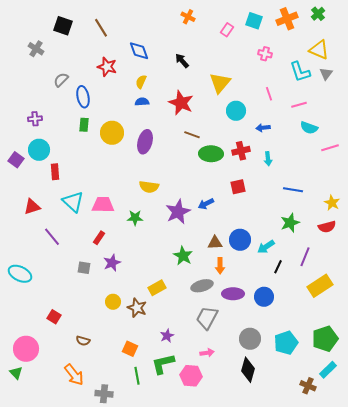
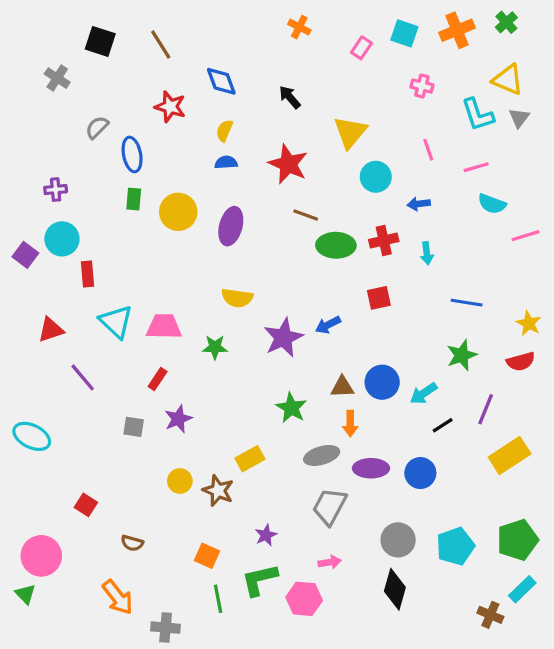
black line: (278, 267) -> (443, 425), turned 32

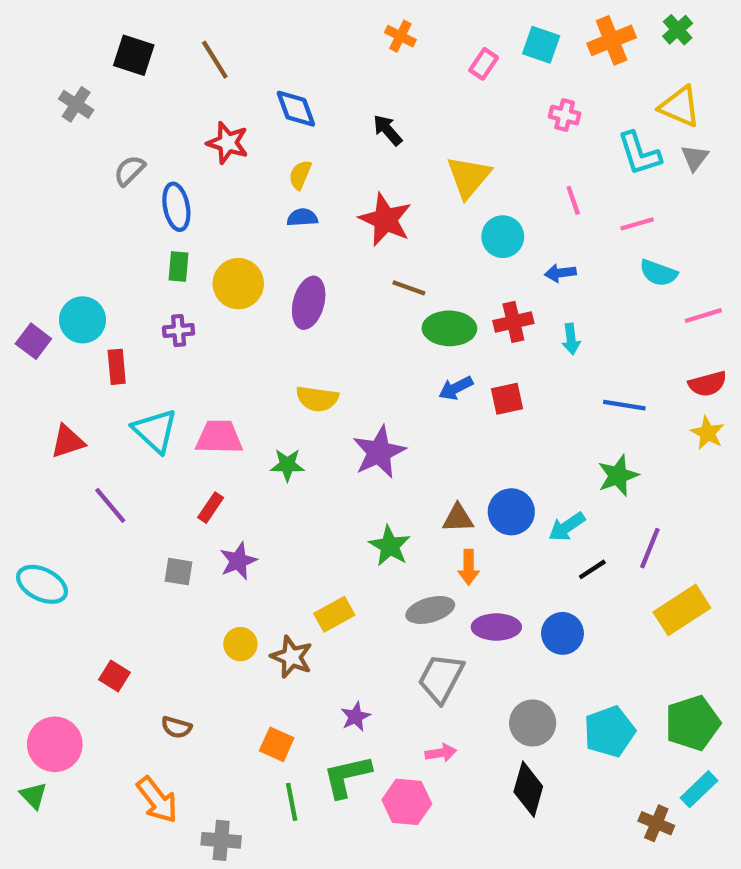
purple cross: (56, 190) -> (179, 331), moved
blue arrow: (328, 325) -> (456, 388), moved
red semicircle: (521, 362) -> (708, 384), moved

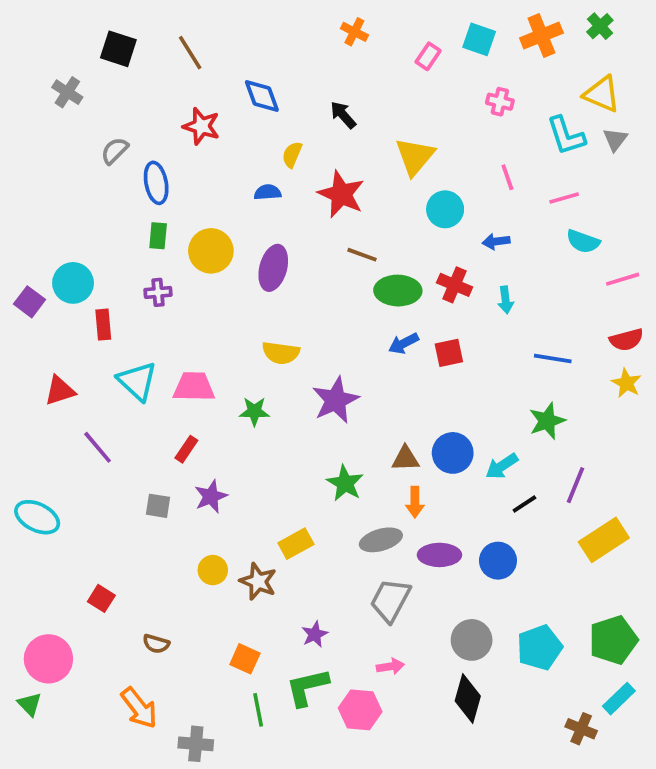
yellow semicircle: (300, 175) -> (292, 155), moved
red cross: (513, 322) -> (455, 285), turned 36

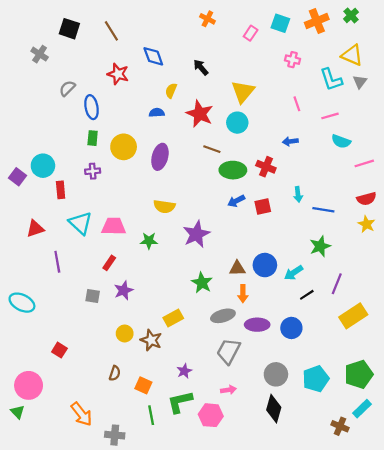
cyan circle: (445, 209) -> (237, 123), moved
cyan arrow: (506, 300) -> (298, 194), moved
purple line: (98, 447) -> (57, 262), turned 30
brown semicircle: (156, 644) -> (115, 373), moved, turned -88

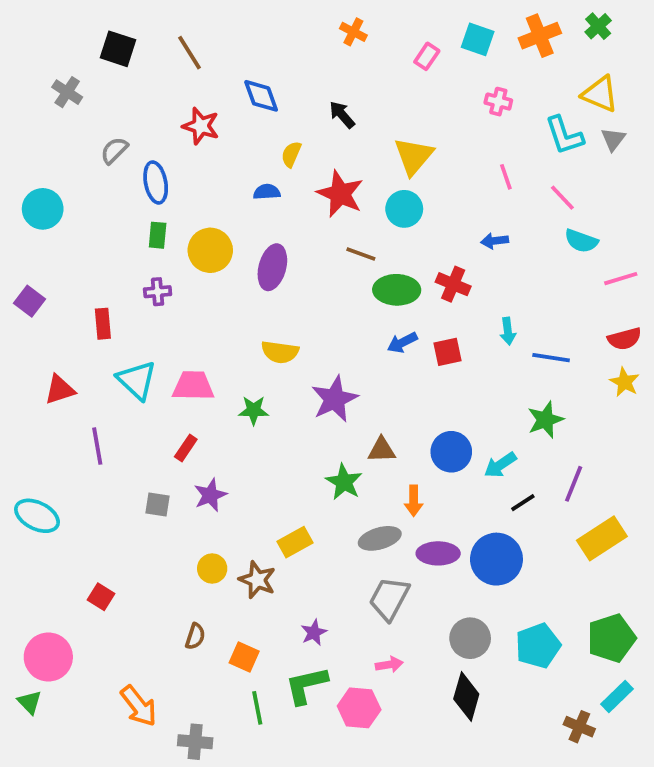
pink line: (330, 116) -> (562, 198), turned 63
cyan circle: (43, 166) -> (43, 209), moved
brown triangle: (237, 268) -> (382, 450), moved
blue circle: (291, 328) -> (496, 559), size x1.4

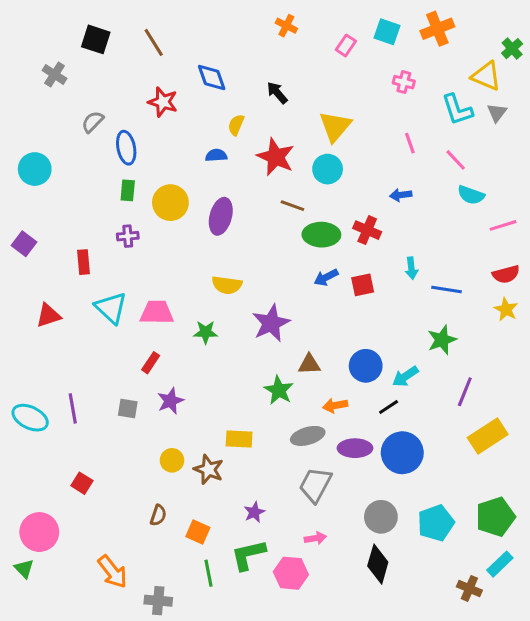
green cross: (598, 26) -> (512, 49), moved
purple line: (97, 446) -> (73, 408), moved
orange arrow: (414, 501) -> (335, 405), turned 80
black line: (523, 503) -> (389, 407), moved
yellow rectangle: (295, 542) -> (239, 439), turned 32

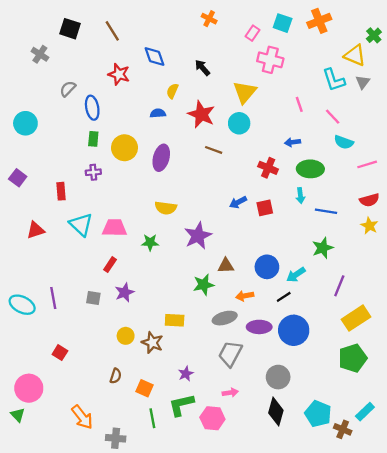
pink cross: (404, 82) -> (270, 60), moved, size x1.6
green ellipse: (321, 235) -> (310, 169), moved
green star: (279, 390) -> (204, 285), turned 30
green pentagon: (495, 517) -> (353, 358), moved
cyan pentagon: (436, 523) -> (318, 414), moved, turned -30

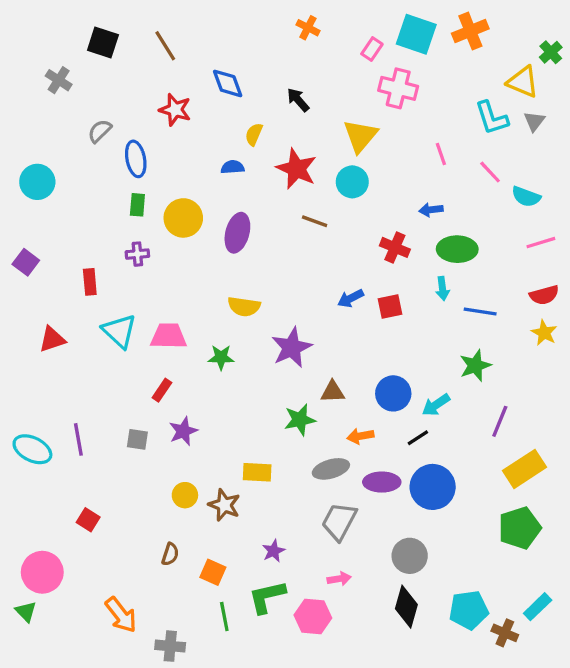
cyan square: (283, 23) -> (416, 34), size x1.4
cyan semicircle: (344, 142) -> (526, 197), moved
cyan pentagon: (318, 414) -> (469, 610), turned -30

